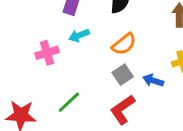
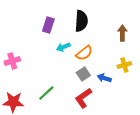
cyan arrow: (79, 35) -> (63, 47), moved
pink cross: (47, 53) -> (12, 61), moved

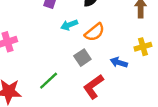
gray square: (83, 74) -> (82, 58), moved

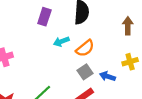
gray square: (82, 58) -> (85, 72), moved

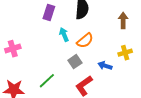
cyan arrow: (61, 41) -> (64, 35), turned 88
gray square: (85, 72) -> (75, 62), moved

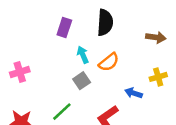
brown arrow: (123, 21) -> (156, 37), turned 98
gray square: (75, 62) -> (82, 81), moved

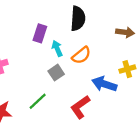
purple rectangle: (64, 28) -> (40, 33), moved
blue arrow: (134, 93) -> (104, 84), size x1.5

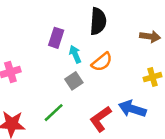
blue arrow: (104, 84) -> (132, 109), moved

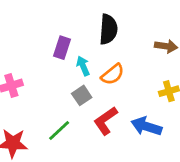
red L-shape: (101, 119) -> (106, 121), moved

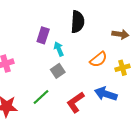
orange semicircle: (113, 74) -> (98, 59), moved
red L-shape: (106, 121) -> (75, 102), moved

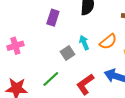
cyan arrow: (59, 49) -> (84, 43), moved

